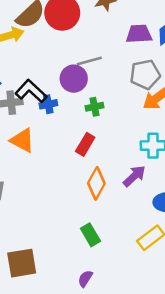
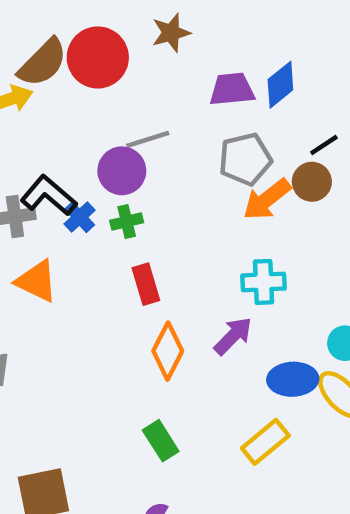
blue cross: (48, 104) -> (80, 217), turned -30
green cross: (95, 107) -> (127, 222), moved
red rectangle: (85, 144) -> (146, 284), turned -45

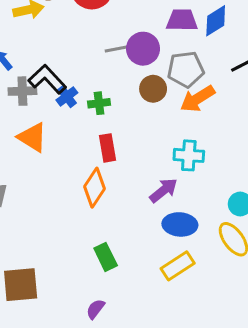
purple circle: (122, 171) -> (143, 49), moved
brown circle: (312, 182) -> (153, 89), moved
orange diamond: (168, 351) -> (94, 188), moved
blue ellipse: (293, 379) -> (180, 224), moved

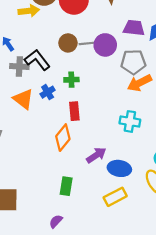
brown circle: (153, 89) -> (68, 43), moved
blue cross: (67, 96) -> (48, 92), moved
purple arrow: (164, 190) -> (96, 155), moved
green rectangle: (106, 257) -> (66, 186), turned 30

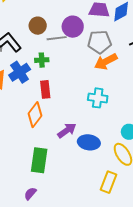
gray line: (89, 43) -> (57, 38), moved
blue cross: (48, 92) -> (20, 72), size x1.5
green rectangle: (66, 186) -> (39, 160), size x1.4
yellow rectangle: (115, 197) -> (109, 182), moved, turned -40

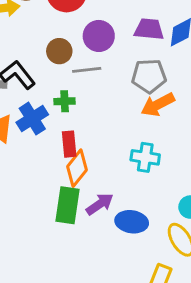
purple circle: (73, 27) -> (99, 36), moved
orange diamond: (35, 115) -> (77, 168), moved
green rectangle: (39, 160) -> (68, 205), moved

